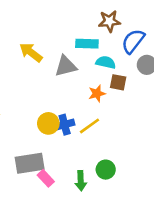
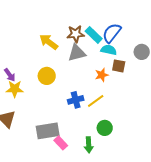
brown star: (109, 21) -> (76, 34), moved
blue semicircle: (133, 41) -> (112, 33), moved
cyan rectangle: (87, 44) -> (94, 35), turned 42
yellow circle: (48, 123) -> (47, 76), moved
green circle: (106, 170) -> (105, 128), moved

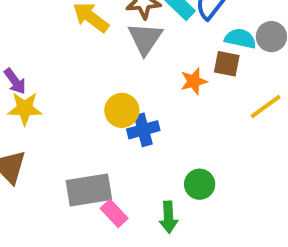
cyan semicircle: (109, 50) -> (240, 39), moved
gray triangle: (77, 53) -> (145, 39), turned -42
yellow circle: (47, 76) -> (122, 110), moved
yellow line: (96, 101) -> (266, 107), moved

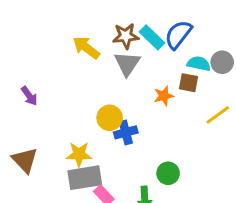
yellow star: (25, 108) -> (79, 154), moved

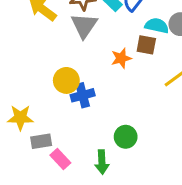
yellow star: (79, 154) -> (20, 118), moved
gray rectangle: (85, 178) -> (41, 141), size x0.6

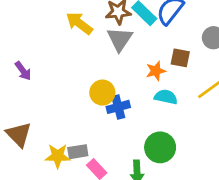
cyan semicircle: (157, 26) -> (166, 97), moved
yellow star: (20, 118) -> (58, 156), moved
green circle: (126, 137) -> (160, 147), size x1.4

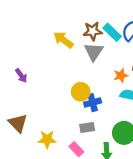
gray rectangle: (78, 152) -> (87, 127), moved

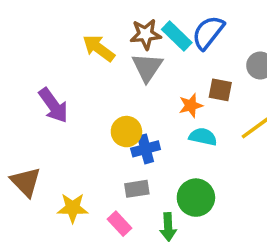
purple arrow: (21, 76) -> (53, 105), moved, size x1.5

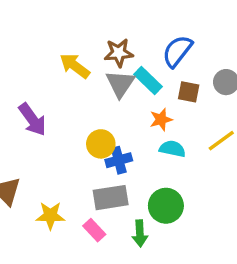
cyan rectangle: (177, 36) -> (148, 80), moved
brown square: (220, 90) -> (189, 92), moved
gray rectangle: (137, 189) -> (111, 198), size x1.5

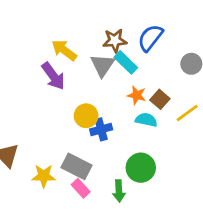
brown star: (119, 53) -> (115, 41), moved
brown square: (189, 92) -> (160, 99), moved, turned 30
purple arrow: (32, 119) -> (53, 76), moved
orange star: (161, 119) -> (137, 95), turned 30
gray rectangle: (111, 198) -> (77, 166), moved, turned 36

